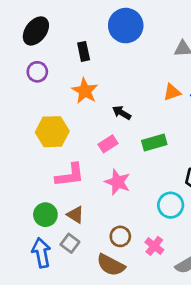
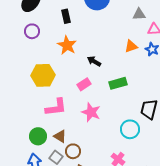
brown circle: (120, 236) -> (73, 151), moved

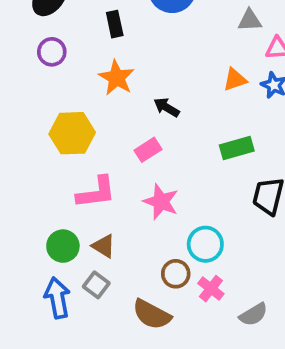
green rectangle: (118, 83) -> (237, 148), moved
cyan circle: (130, 129) -> (205, 244), moved
brown circle: (73, 151) -> (176, 274), moved

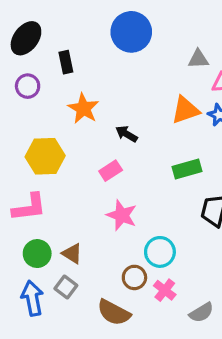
black rectangle: (115, 24) -> (66, 62), moved
orange triangle: (235, 80) -> (185, 110), size x1.4
pink L-shape: (96, 192) -> (29, 207), moved

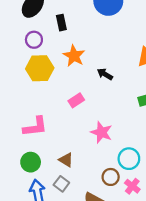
yellow hexagon: (45, 156) -> (40, 68), moved
pink rectangle: (111, 171) -> (76, 100), moved
green circle: (37, 254) -> (31, 162), moved

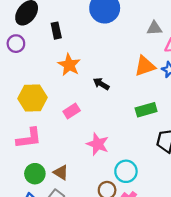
purple circle: (34, 40) -> (16, 44), moved
yellow hexagon: (40, 68) -> (33, 98), moved
green circle: (31, 162) -> (35, 174), moved

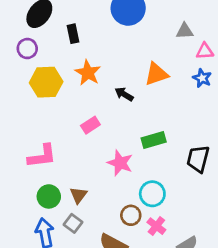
orange triangle: (145, 66) -> (156, 74), moved
yellow hexagon: (33, 98) -> (46, 82), moved
green rectangle: (146, 110) -> (154, 140), moved
brown triangle: (61, 172) -> (78, 195), turned 35

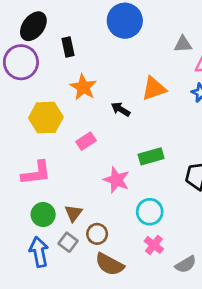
purple circle: (27, 49) -> (21, 62), size x1.6
yellow hexagon: (46, 82) -> (46, 118), moved
brown circle: (131, 215) -> (97, 234), moved

